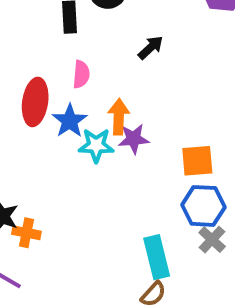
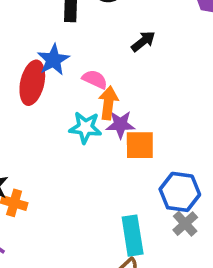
pink semicircle: (81, 74) -> (95, 79), moved, turned -75
blue star: (70, 121) -> (53, 60), moved
orange square: (197, 161) -> (140, 145), moved

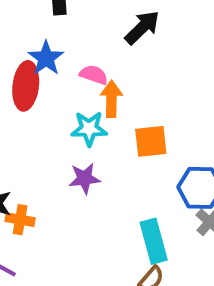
black arrow: (143, 41) -> (142, 27), size x1.4
purple star: (120, 124) -> (84, 178), moved

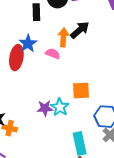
orange arrow: (111, 99) -> (63, 37), moved
cyan star: (89, 129) -> (60, 107), moved, turned 30

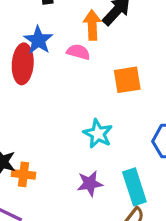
orange square: (81, 90) -> (127, 80), moved
purple star: (45, 108) -> (90, 184), moved

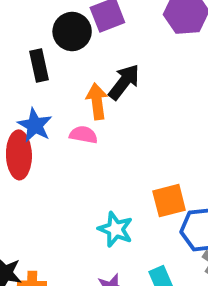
orange square: (127, 80) -> (169, 201), moved

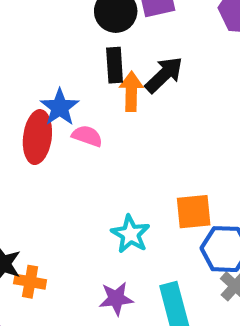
black rectangle: (39, 65) -> (115, 65), moved
pink semicircle: (83, 135) -> (87, 136), moved

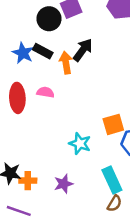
black rectangle: (115, 65) -> (43, 51), moved, turned -48
blue star: (60, 107) -> (23, 53), moved
purple star: (116, 299) -> (64, 184), moved

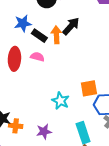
black rectangle: (43, 51) -> (39, 36), moved
blue star: (23, 53) -> (23, 23), turned 30

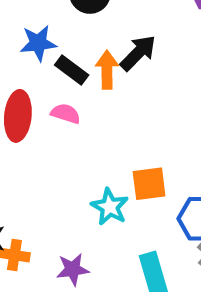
orange square: (89, 88) -> (149, 184), moved

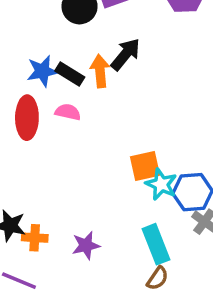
blue star: (38, 43) -> (42, 71), moved
cyan star: (110, 207) -> (161, 184), moved

